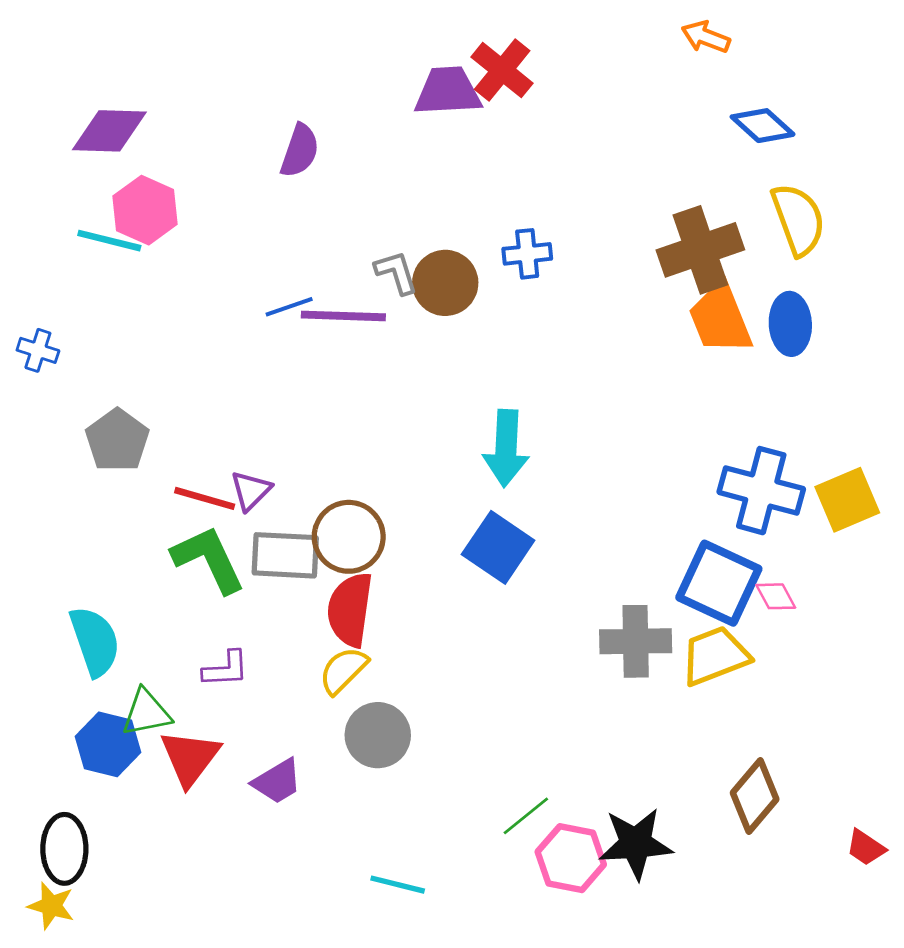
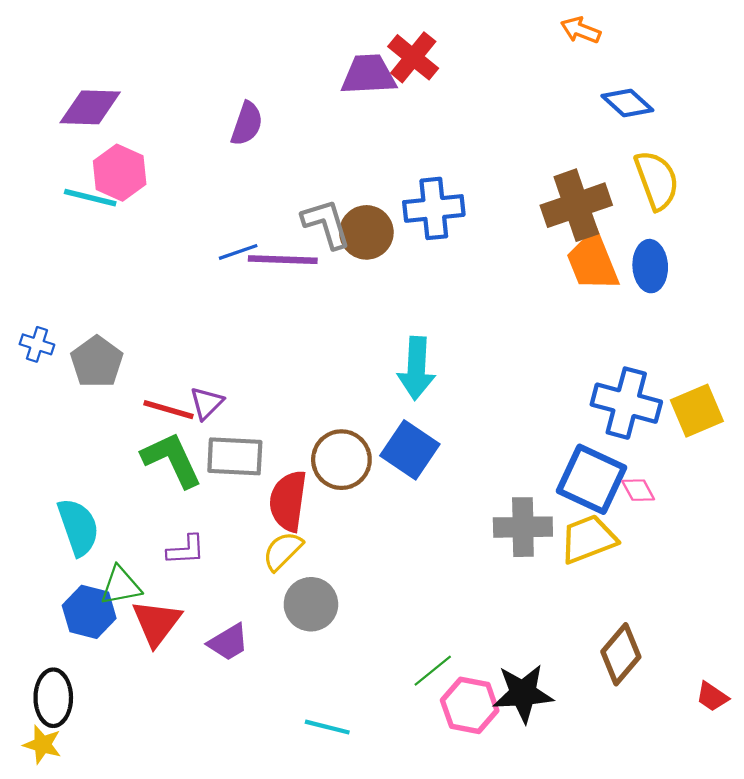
blue cross: (527, 254) -> (434, 208), size x1.5
gray L-shape: (396, 272) -> (326, 224), size x1.4
blue cross: (38, 350) -> (37, 344), moved
brown circle: (349, 537) -> (341, 460), moved

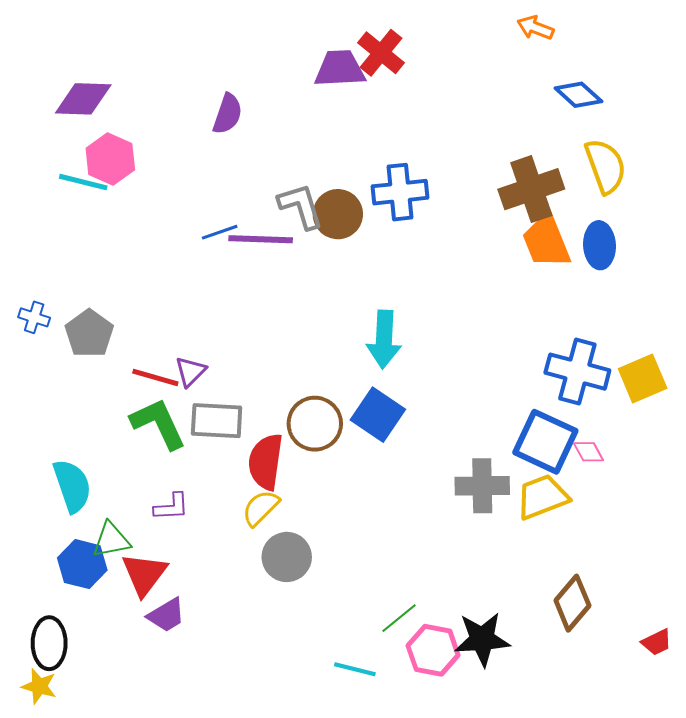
purple trapezoid: (228, 642) -> (166, 615), moved
red trapezoid: (712, 697) -> (657, 642), turned -60
cyan line: (327, 727) -> (355, 669), moved

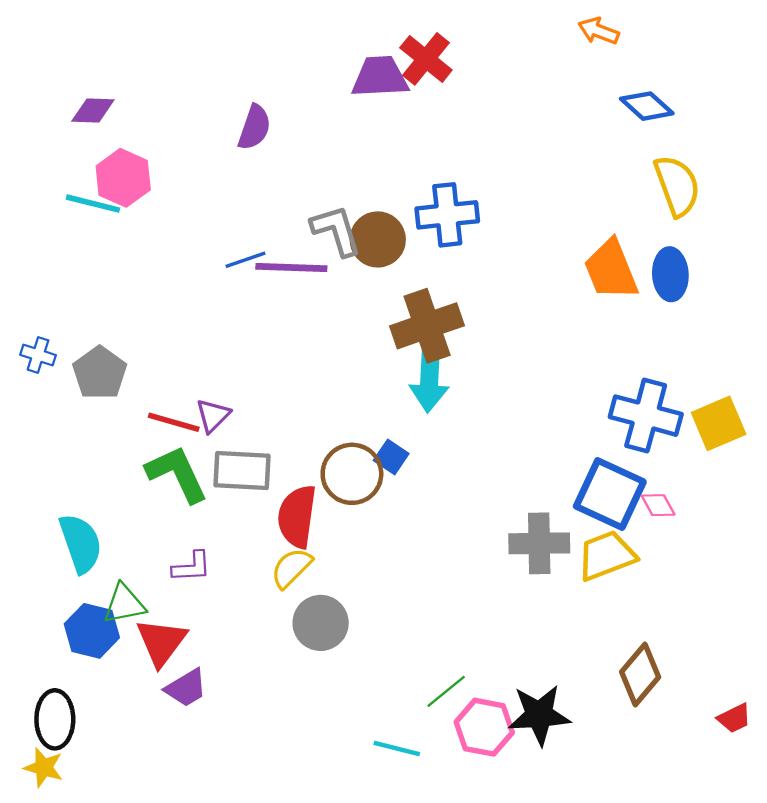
purple diamond: (83, 99) -> (93, 111), size x0.7
brown cross: (531, 189) -> (427, 326), moved
blue square: (378, 415) -> (391, 457), moved, size x0.6

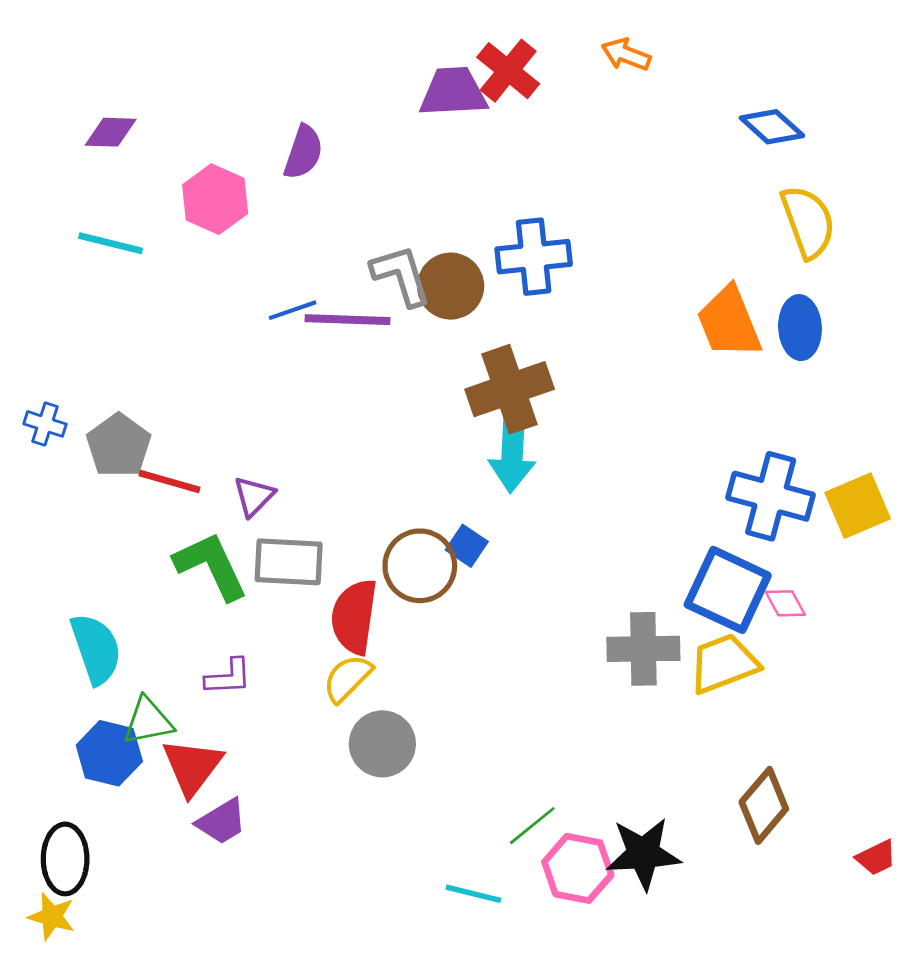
orange arrow: (599, 31) -> (626, 54), moved
pink hexagon: (123, 178) -> (215, 199), moved
red line: (174, 422) -> (170, 482), moved

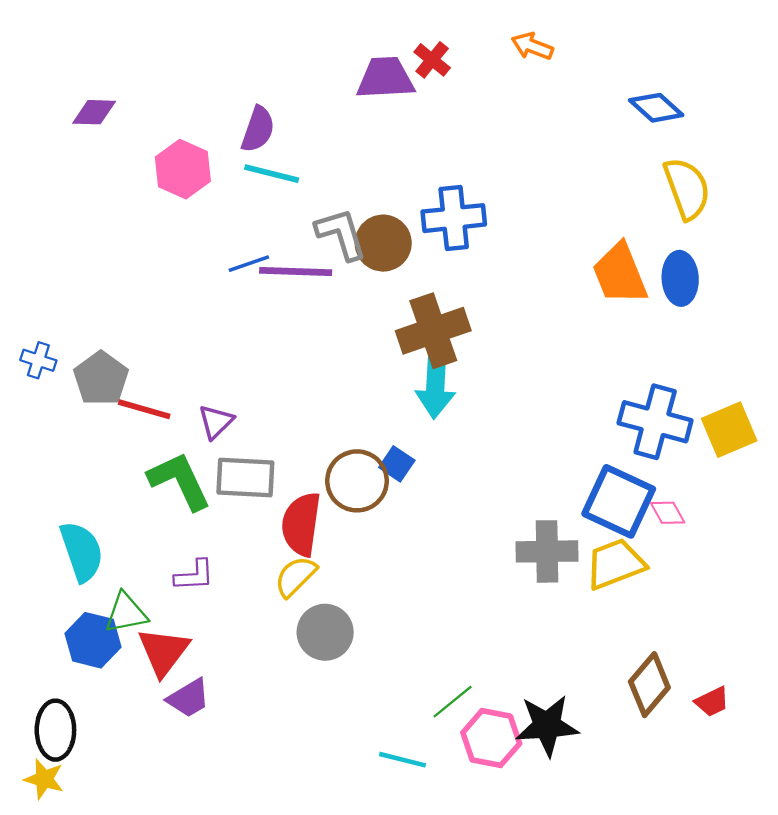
red cross: (508, 71) -> (432, 60), size x0.7
cyan line: (111, 243) -> (272, 174), moved
red trapezoid: (876, 858) -> (712, 702), moved

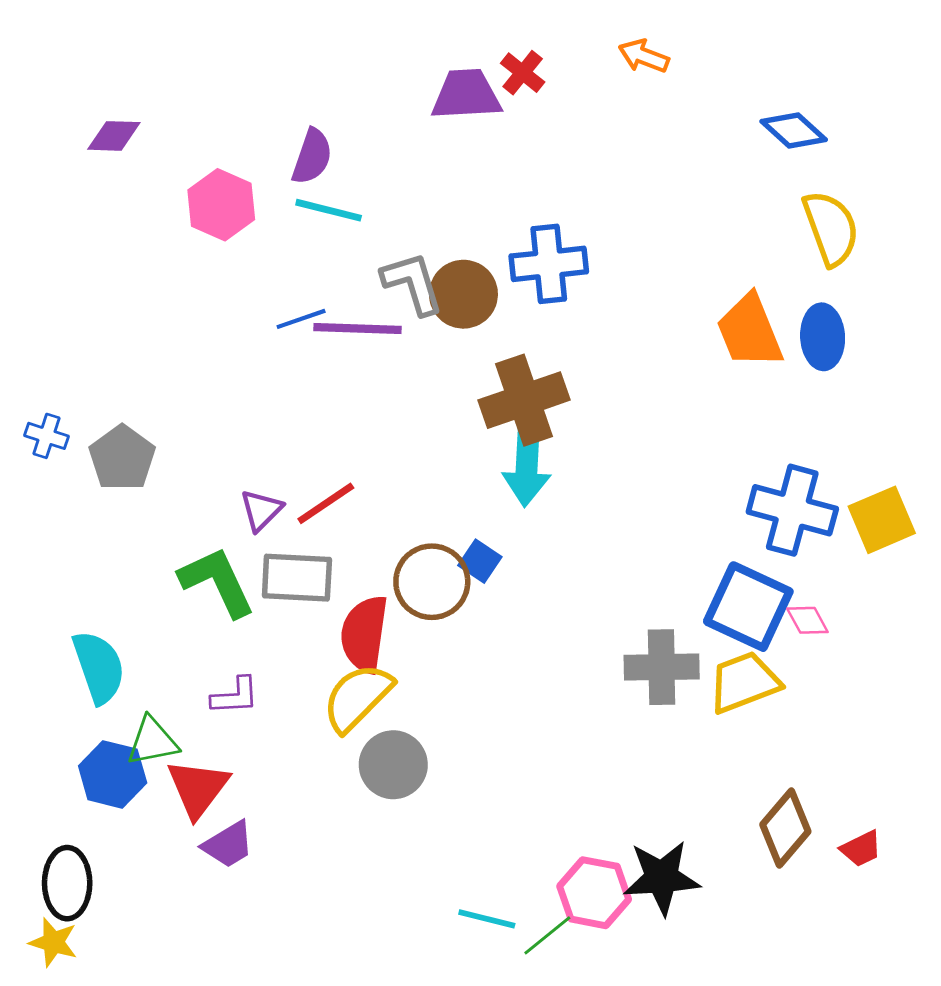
red line: (144, 409) -> (326, 503), moved, turned -50
yellow semicircle: (296, 576) -> (357, 697), size x1.4
green line: (453, 702) -> (547, 935), moved

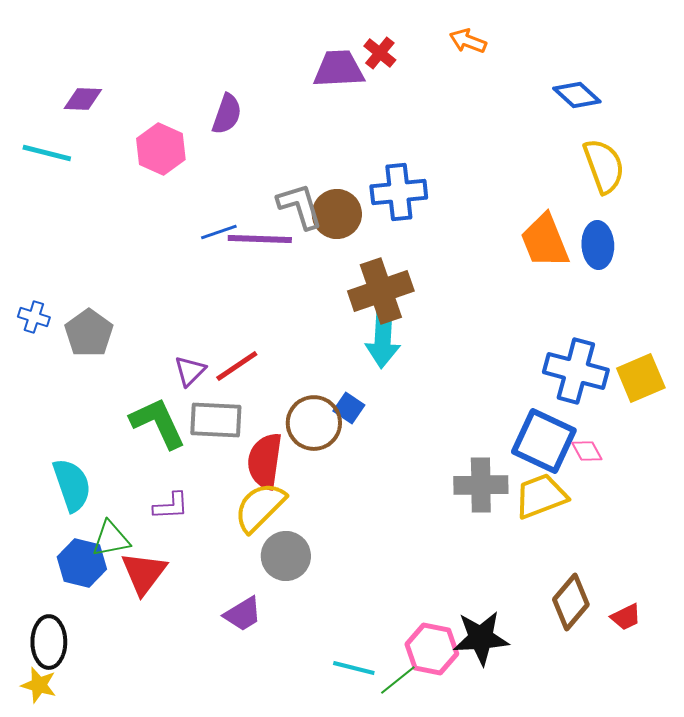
cyan line: (329, 210) -> (47, 153), moved
purple trapezoid: (228, 845) -> (243, 614), moved

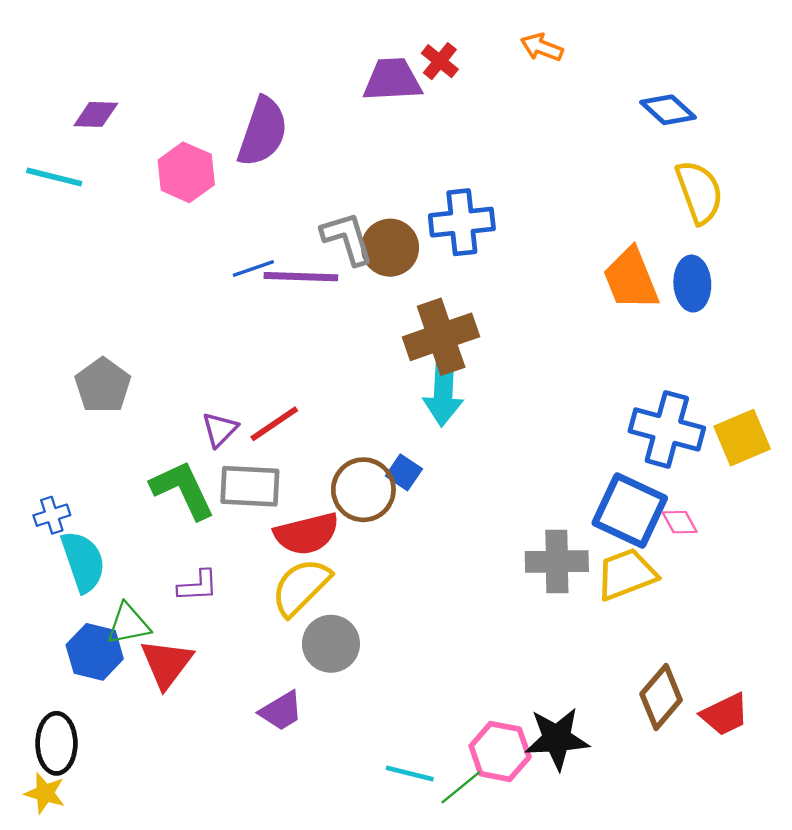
purple semicircle: (227, 114) -> (263, 132), size x1.5
blue cross: (34, 317) -> (52, 515), moved, turned -36
red semicircle: (265, 461) -> (307, 534), turned -112
red trapezoid: (626, 617) -> (725, 714), size x1.4

